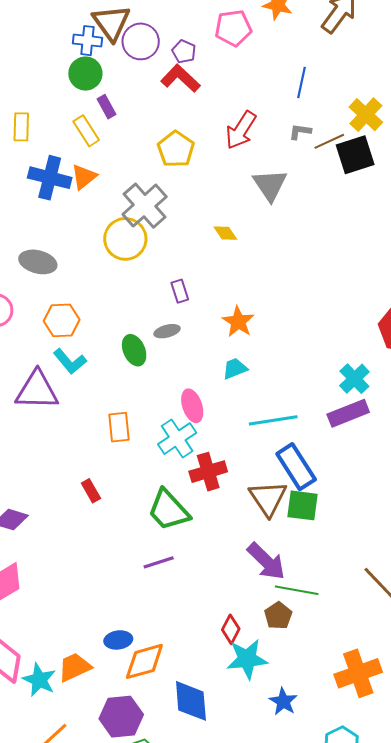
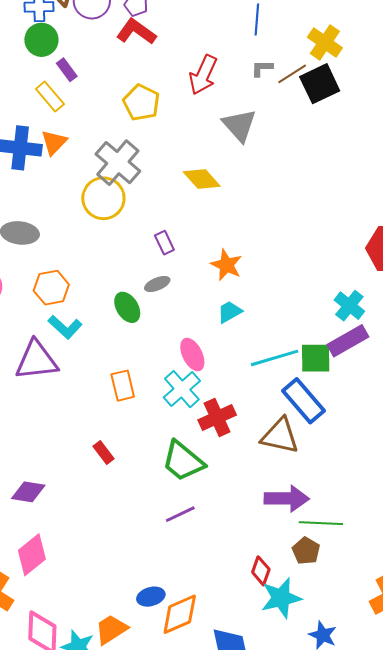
yellow diamond: (225, 233) -> (202, 179), size x1.5
brown triangle: (268, 498) -> (280, 436), turned -36
green square: (302, 505) -> (316, 358), moved
purple arrow: (266, 561) -> (287, 499), turned -36

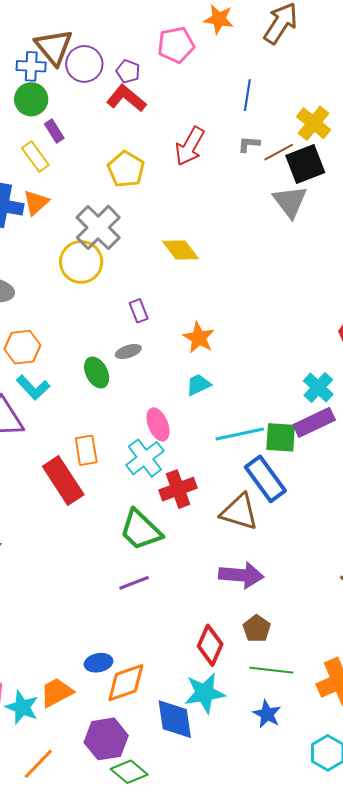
gray triangle: (239, 125) -> (290, 201), moved
red rectangle: (104, 453) -> (63, 481), moved, size x2.0
green line: (321, 523) -> (271, 670), moved
red diamond: (261, 571) -> (210, 645), size x1.4
cyan star: (281, 598) -> (205, 693), moved

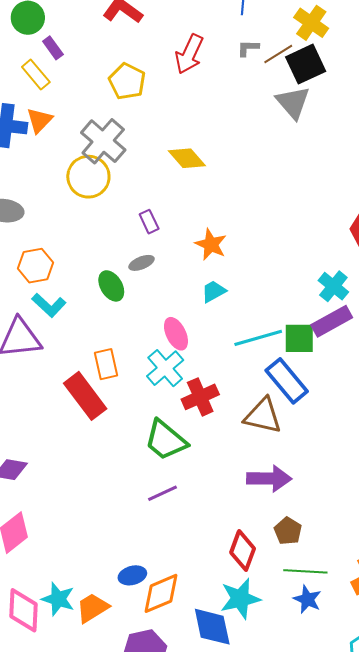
cyan star: (22, 707) -> (58, 599), moved
blue star: (267, 714) -> (307, 599), moved

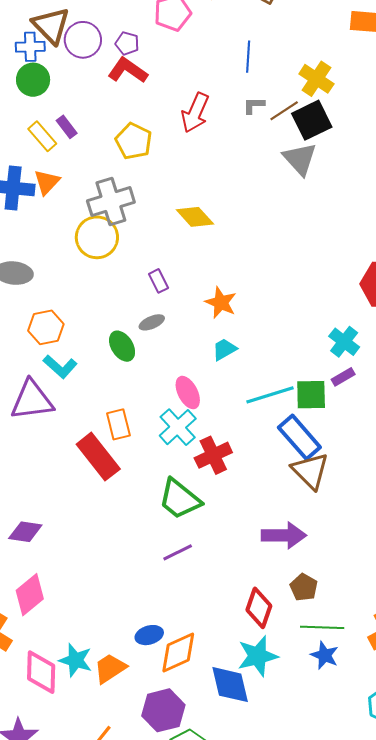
purple rectangle: (53, 48) -> (67, 127), moved
gray cross: (103, 141) -> (111, 201), turned 33
purple rectangle: (332, 321) -> (343, 377), size x0.6
brown triangle: (263, 416) -> (310, 471), moved, turned 33

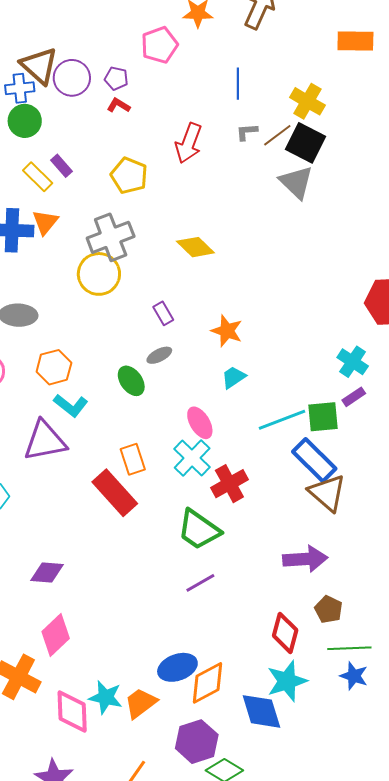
red L-shape: (128, 70) -> (119, 105), size x0.6
black square: (312, 120) -> (306, 143), turned -33
blue ellipse: (149, 635) -> (177, 667), size x1.4

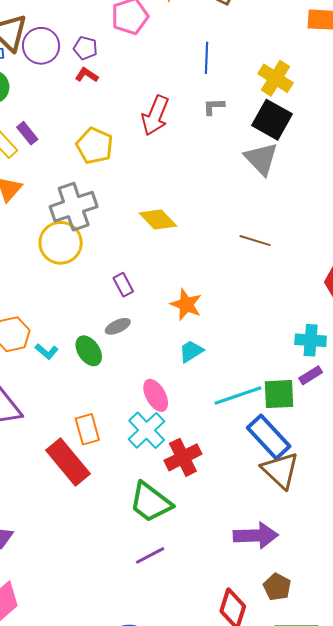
brown line: (277, 135) -> (255, 241), moved, turned 52
cyan cross: (353, 362) -> (311, 340), turned -32
cyan L-shape: (71, 405) -> (47, 351), moved, size x0.7

